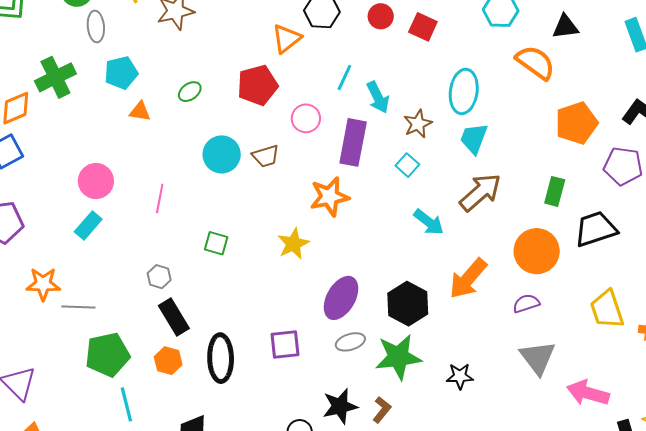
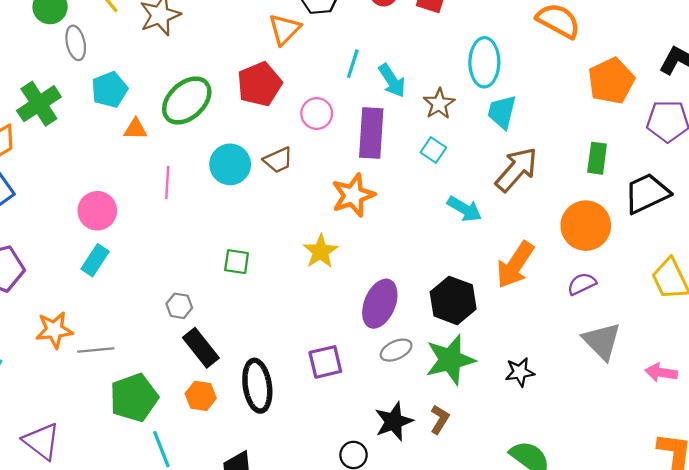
green ellipse: (190, 92) -> (187, 101), size x2.0
pink line: (160, 198) -> (167, 182), moved
pink arrow: (588, 393) -> (661, 372), size x0.7

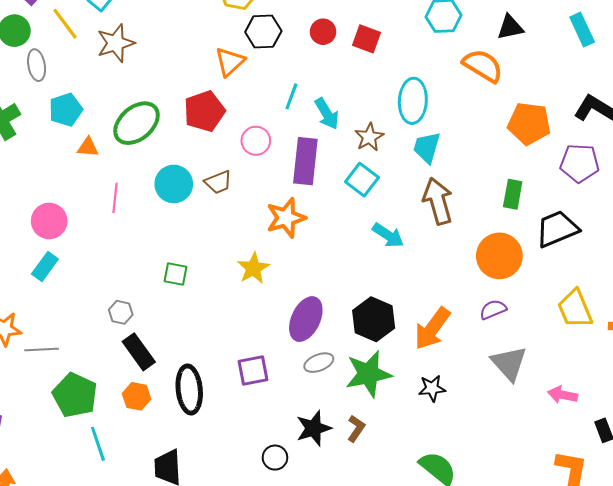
orange pentagon: (611, 81) -> (529, 123), turned 30
cyan square: (433, 150) -> (362, 180), size x1.4
brown arrow: (516, 169) -> (438, 201), turned -60
orange arrow: (515, 265) -> (432, 329), moved
green pentagon: (134, 398) -> (75, 395), turned -30

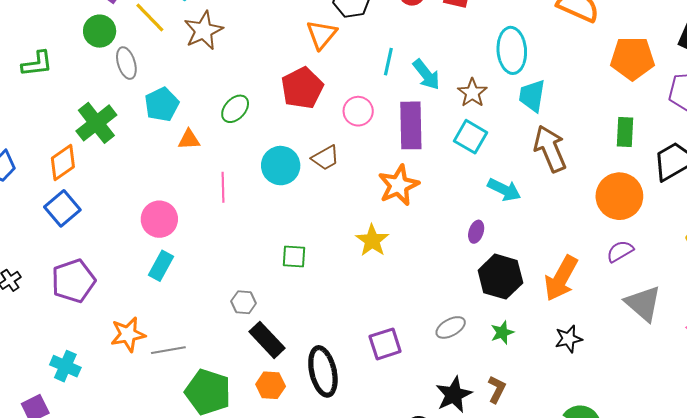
green ellipse: (137, 123) -> (235, 109), size x0.6
purple ellipse: (306, 319) -> (476, 232), moved, size x0.5
green star: (368, 374) -> (502, 332), size x0.5

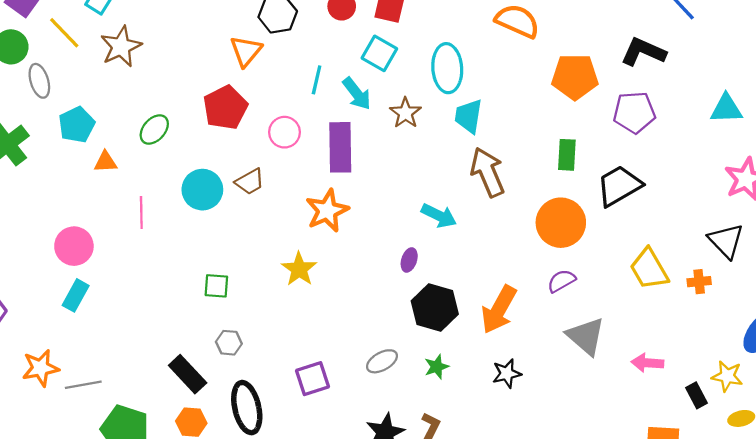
cyan square: (471, 137) -> (379, 53), moved
gray hexagon: (244, 302) -> (229, 343), moved

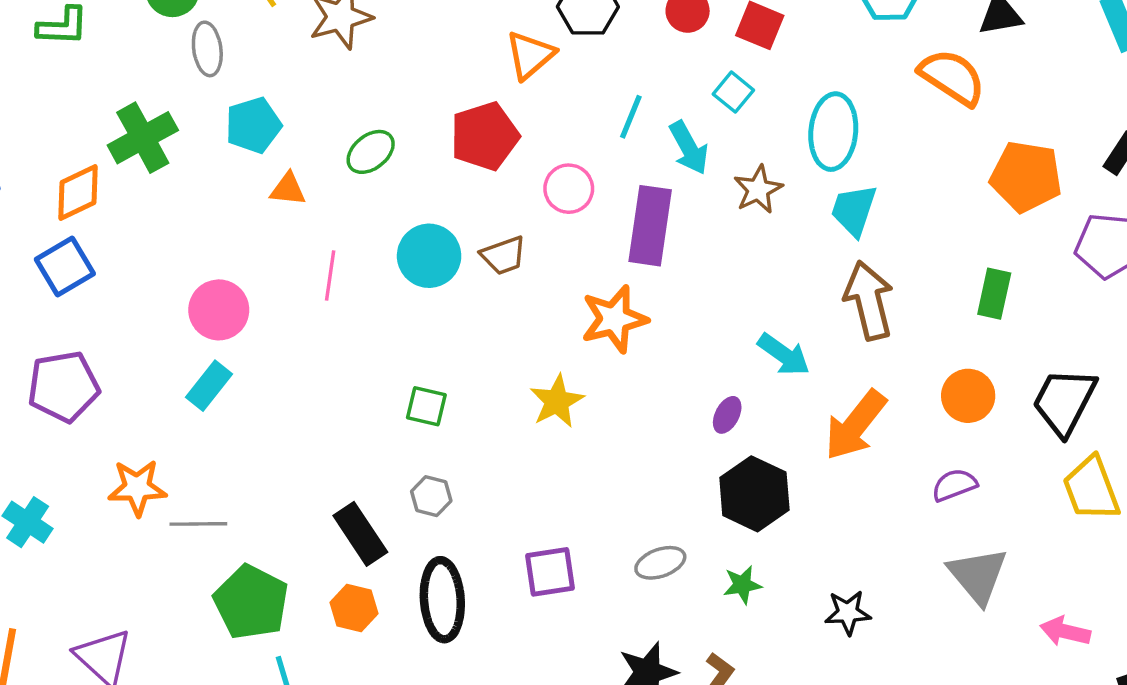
cyan square: (379, 53) -> (733, 92), size x0.7
black trapezoid: (619, 186) -> (1064, 401), moved, turned -42
orange circle: (561, 223) -> (968, 396), size x0.7
orange arrow: (499, 310) -> (855, 425), moved

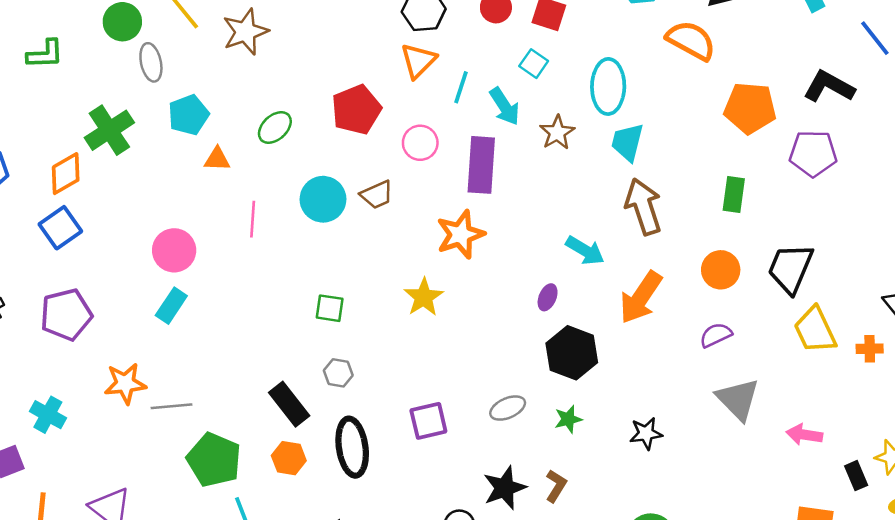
orange triangle: (530, 55) -> (418, 61), moved

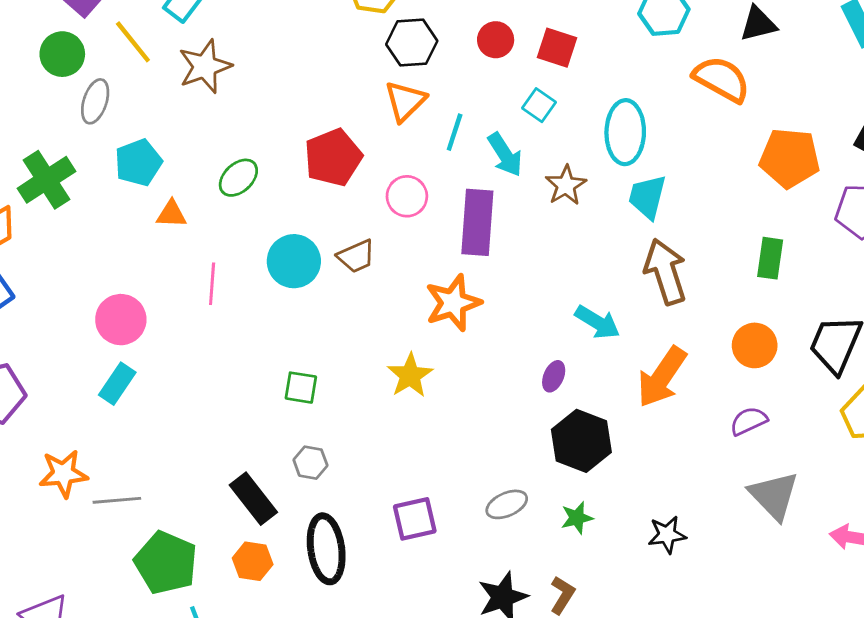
gray ellipse: (151, 62) -> (95, 101), turned 30

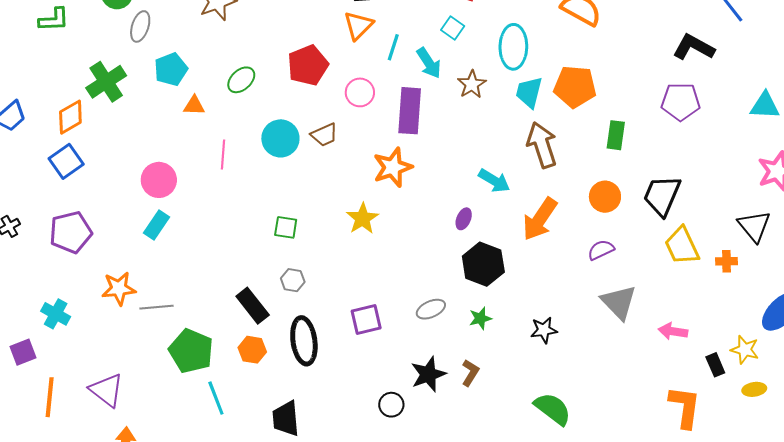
orange pentagon: (790, 158) -> (575, 87), moved

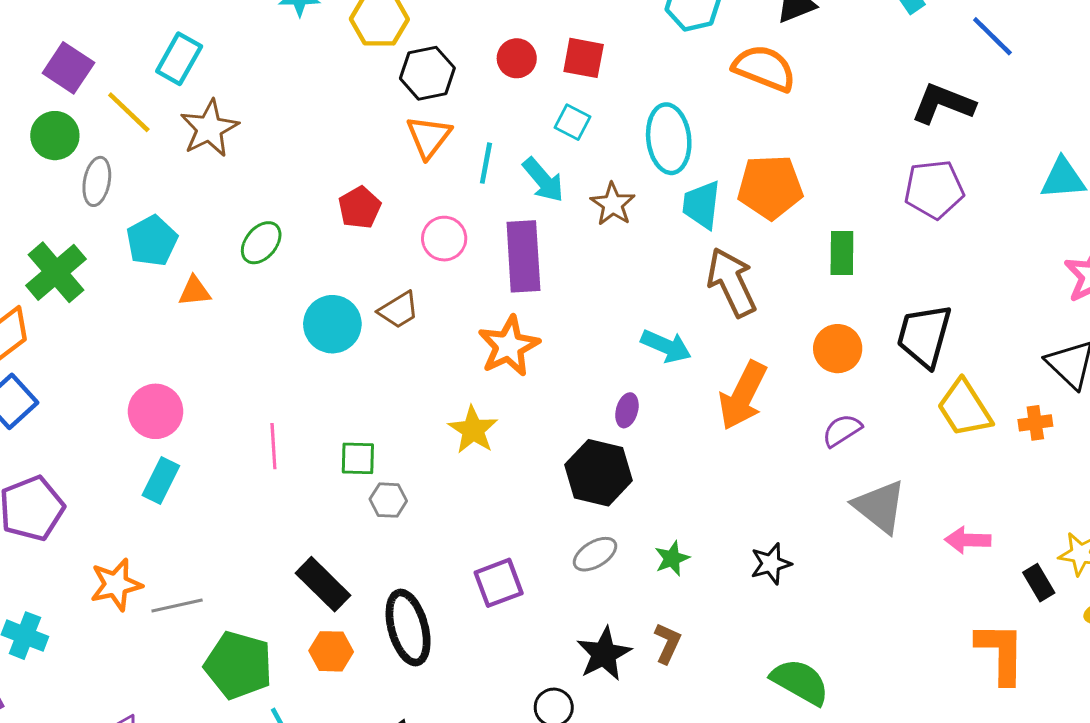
red pentagon: (308, 65) -> (360, 208), size x0.7
pink line: (223, 155) -> (273, 446), moved
black hexagon: (483, 264) -> (598, 473), moved
gray hexagon: (293, 280) -> (388, 500), moved

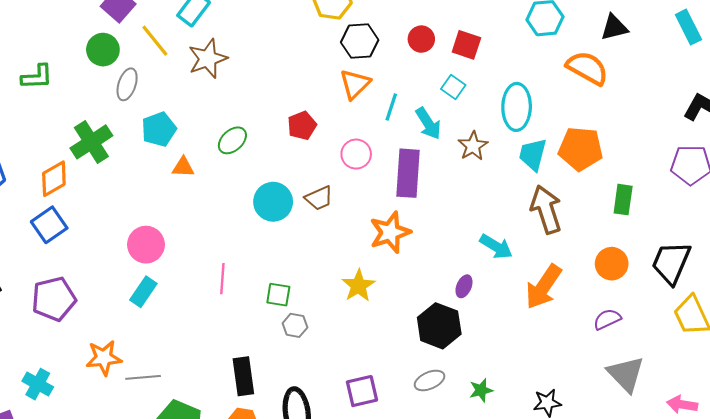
black rectangle: (323, 584) -> (243, 376), turned 30

